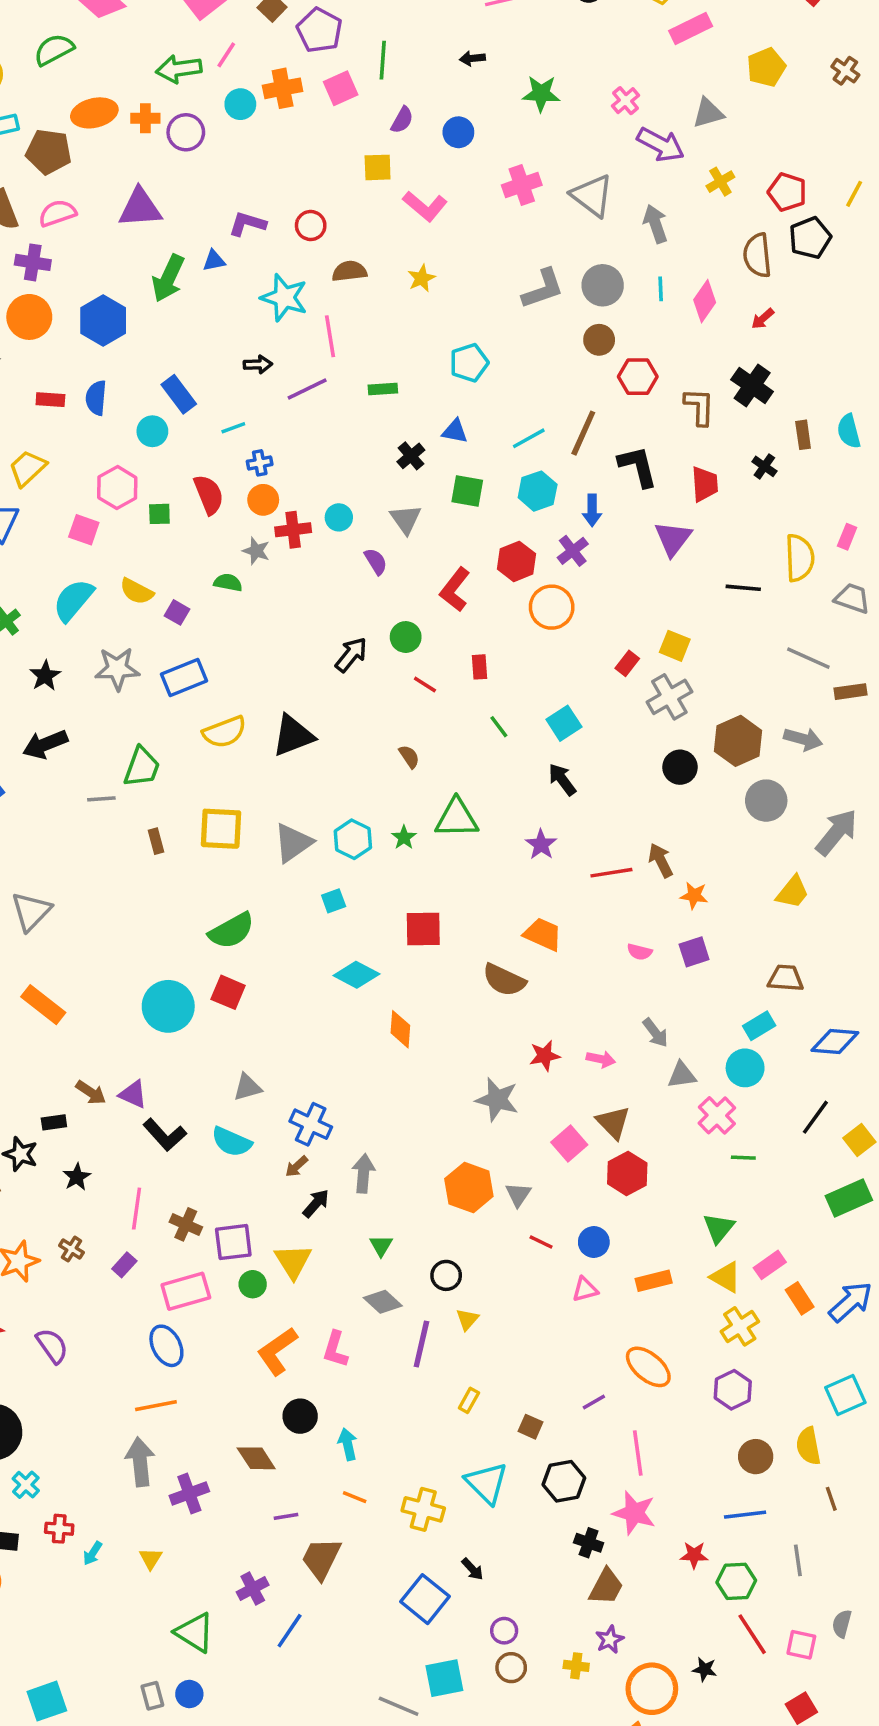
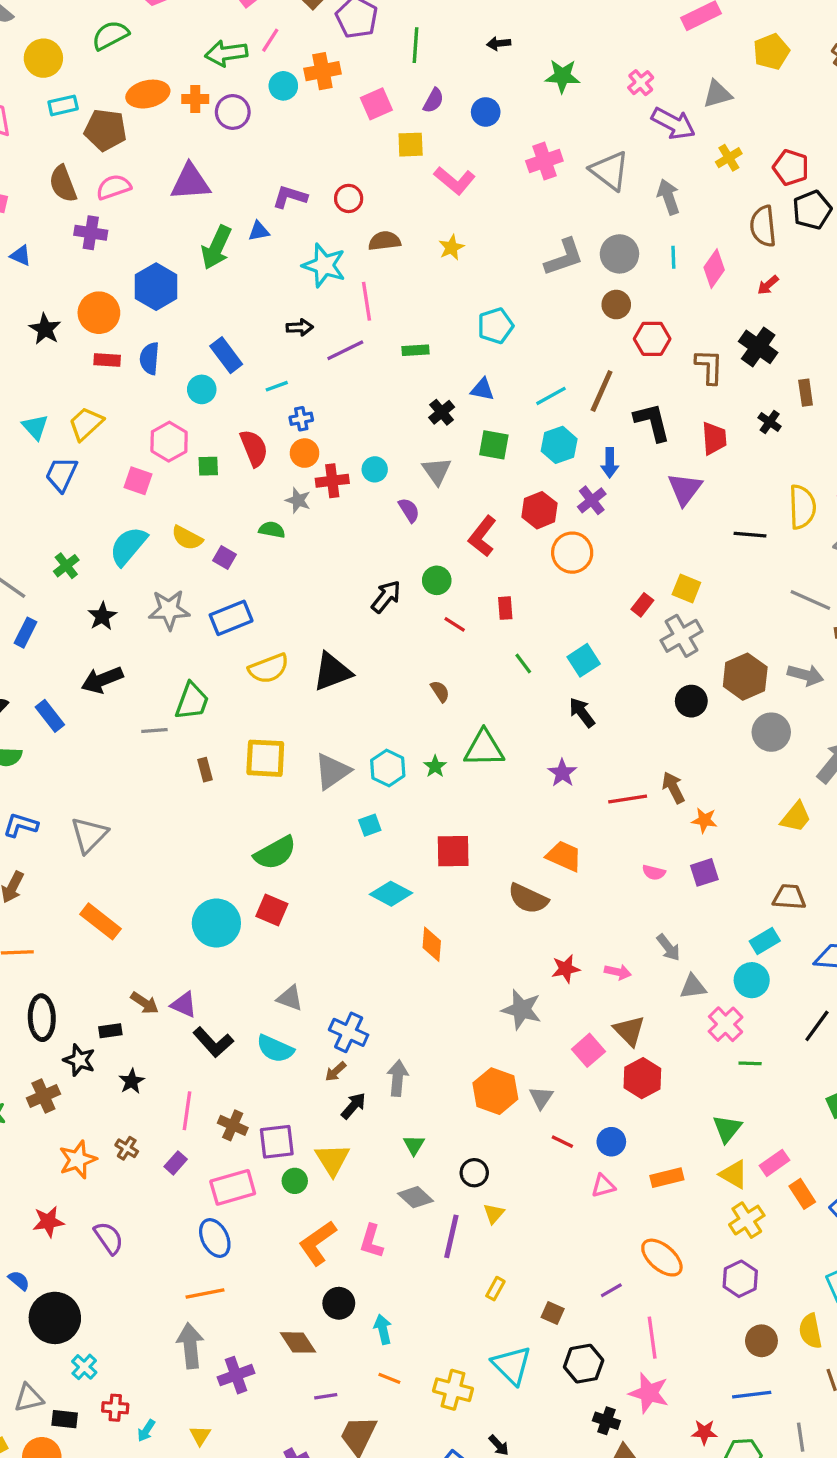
pink square: (341, 88) -> (376, 104), moved
orange circle: (29, 317) -> (99, 313), moved
gray triangle: (247, 1087) -> (290, 998), turned 36

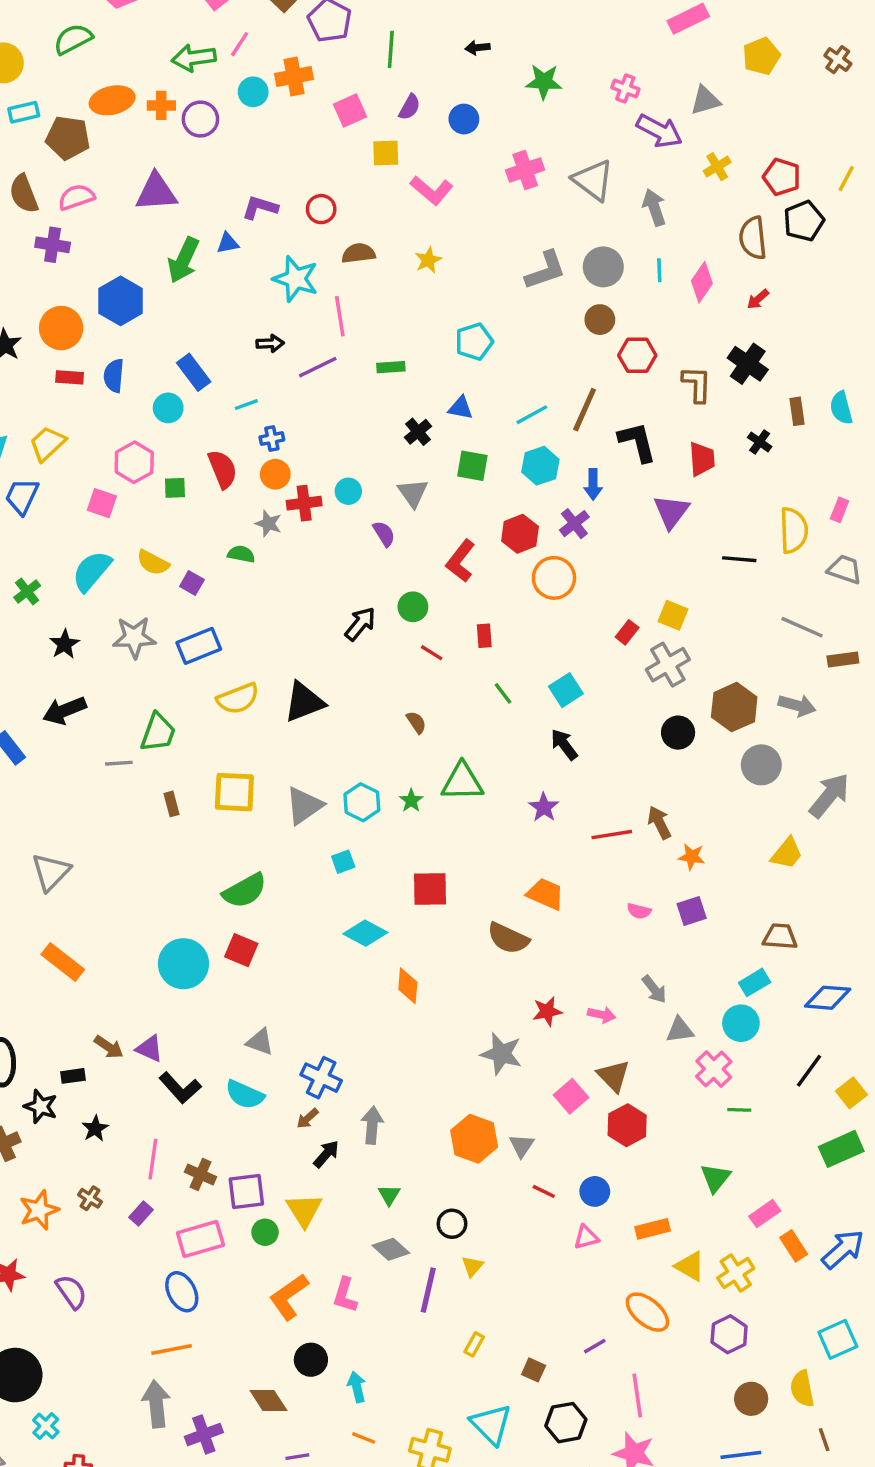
pink cross: (641, 83) -> (625, 88), turned -30
yellow triangle: (734, 1174) -> (690, 1266), moved

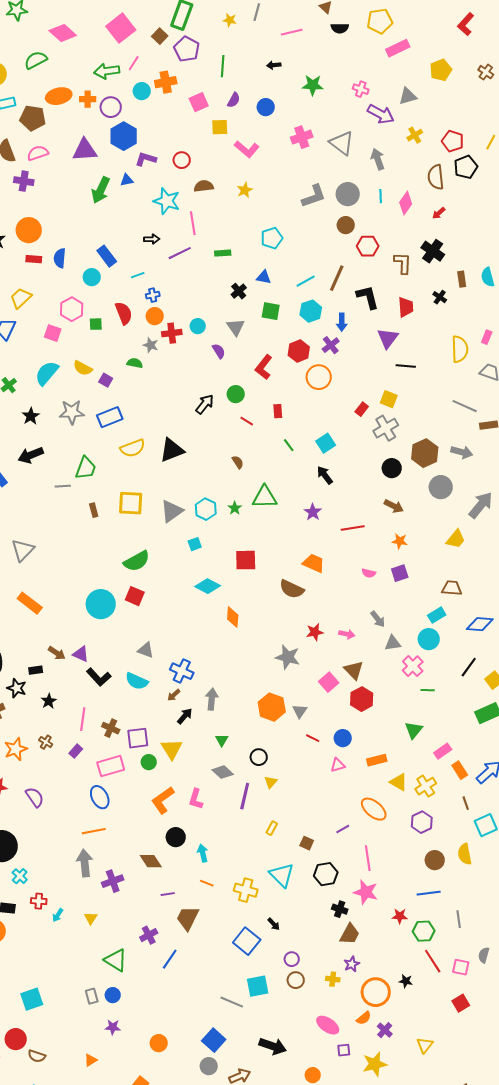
blue hexagon: (121, 301) -> (124, 136), moved
black line: (739, 559) -> (406, 366), moved
brown arrow: (659, 823) -> (394, 506), moved, turned 144
brown line: (824, 1440) -> (466, 803), moved

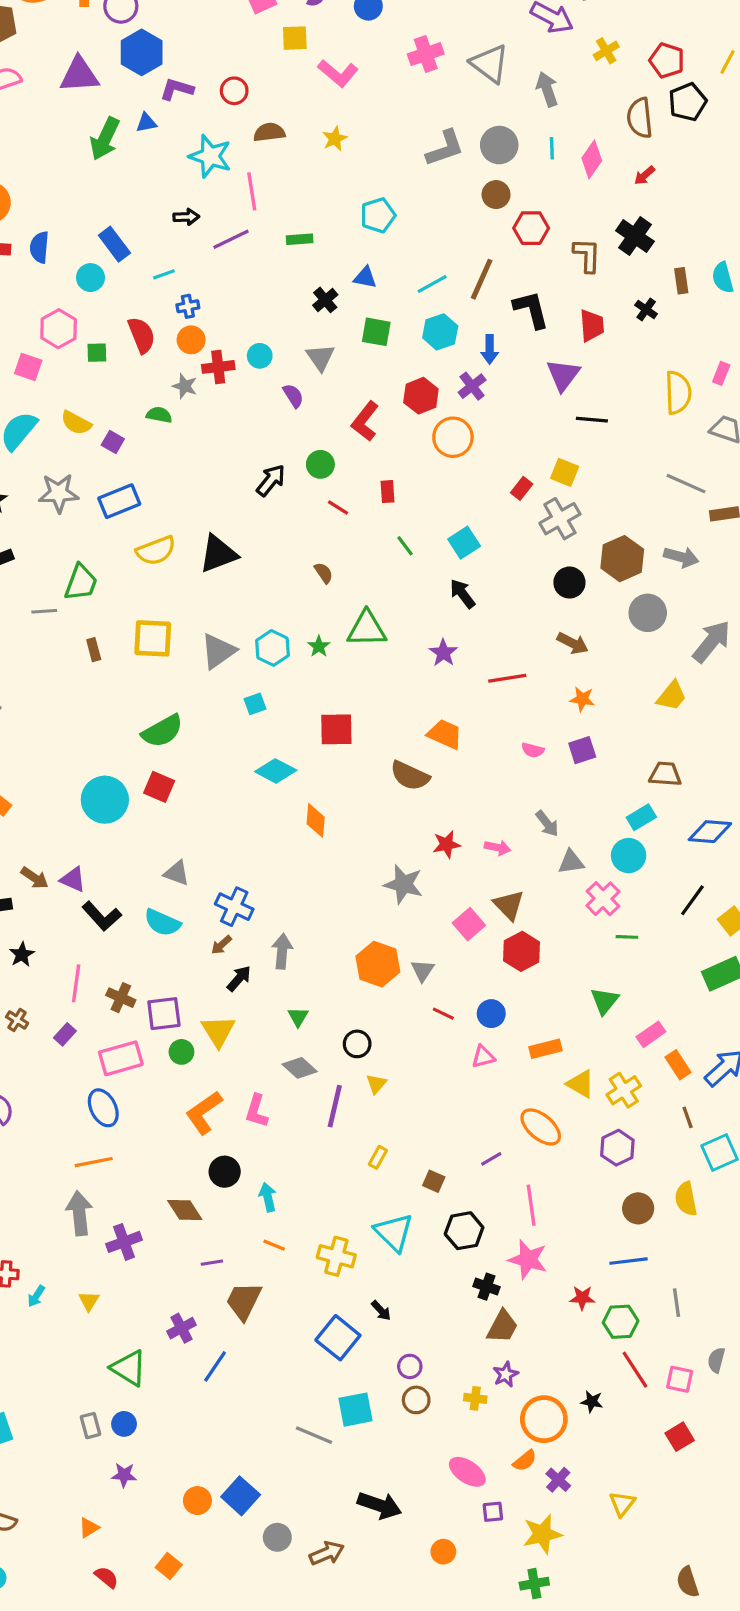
blue square: (214, 1040) -> (241, 1496), moved

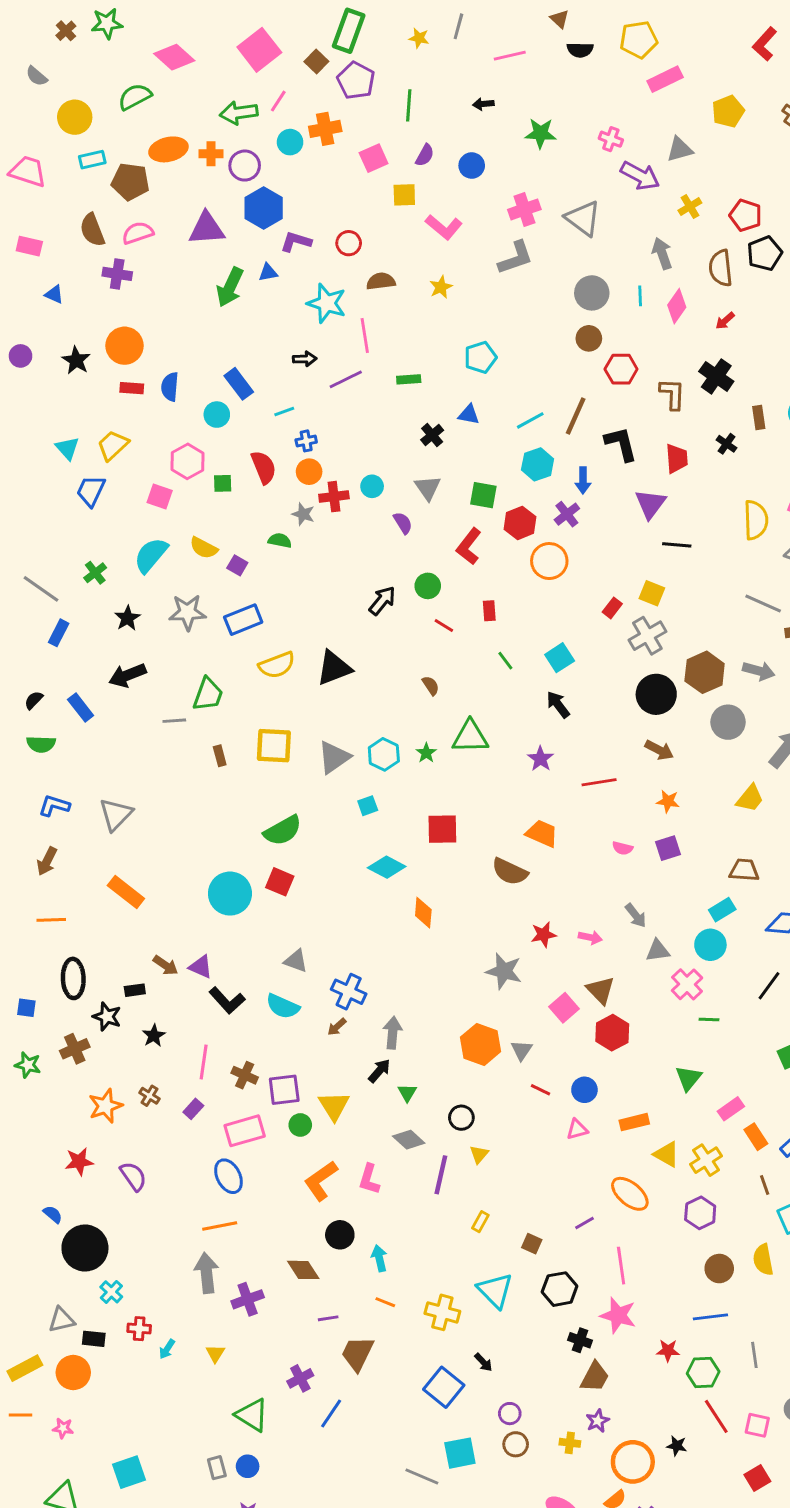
gray arrow: (547, 89) -> (662, 253), moved
gray L-shape: (445, 148) -> (516, 258), moved
green square: (376, 332) -> (483, 495), moved
black circle: (569, 583) -> (656, 694), size x1.4
black arrow: (239, 978) -> (379, 1071), moved

